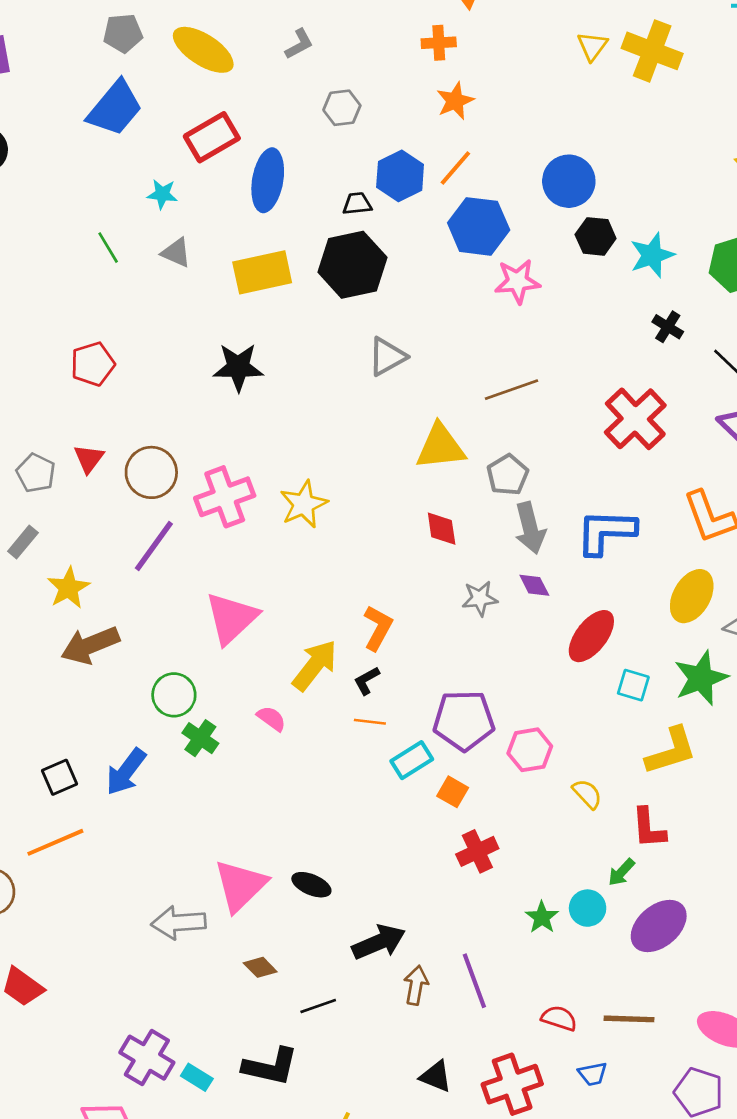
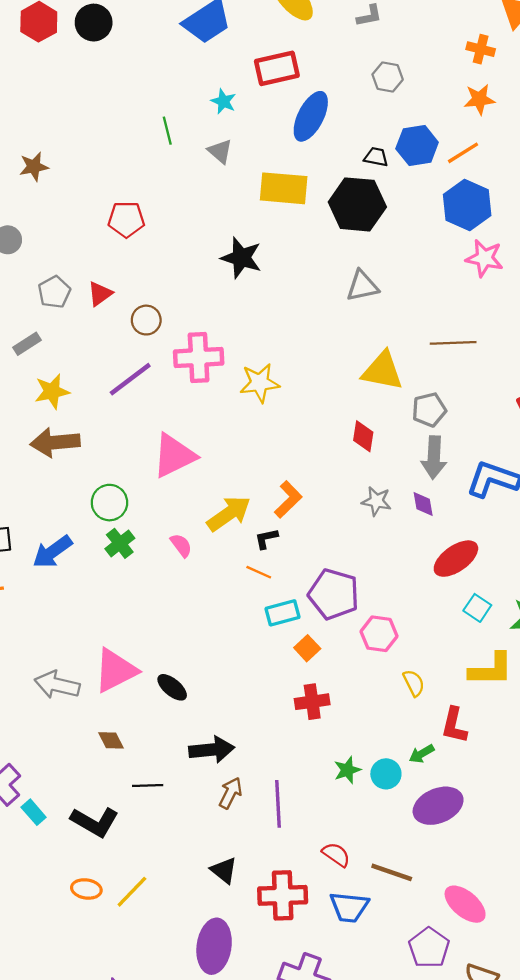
brown circle: (151, 472) -> (146, 320), size x0.7
blue trapezoid: (593, 1074) -> (349, 907), size x1.6

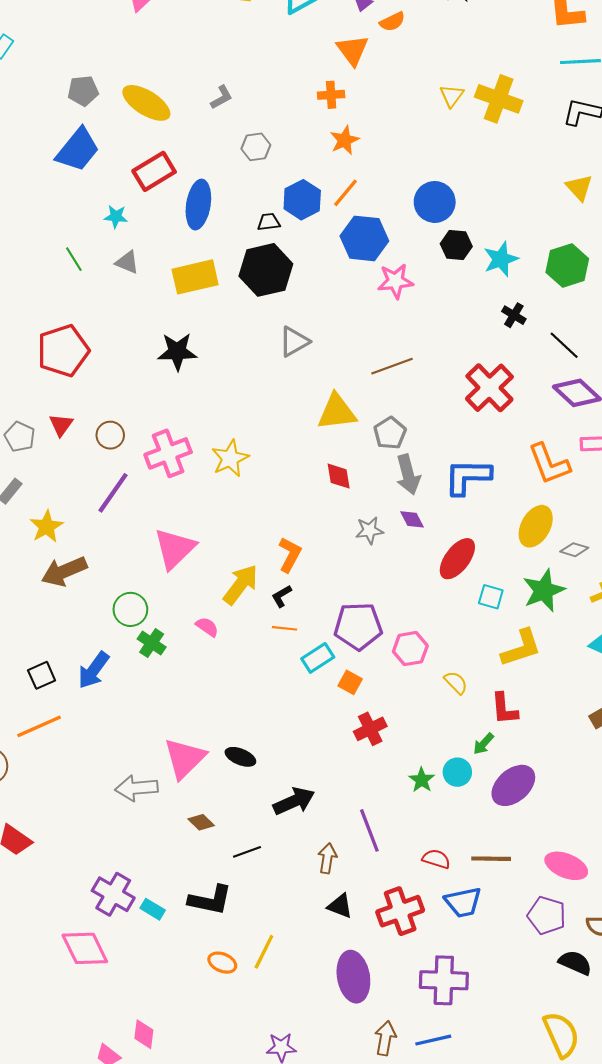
red pentagon: (126, 219) -> (63, 351), size x1.5
brown arrow: (230, 793) -> (327, 858), moved
orange ellipse: (86, 889) -> (222, 963), turned 32

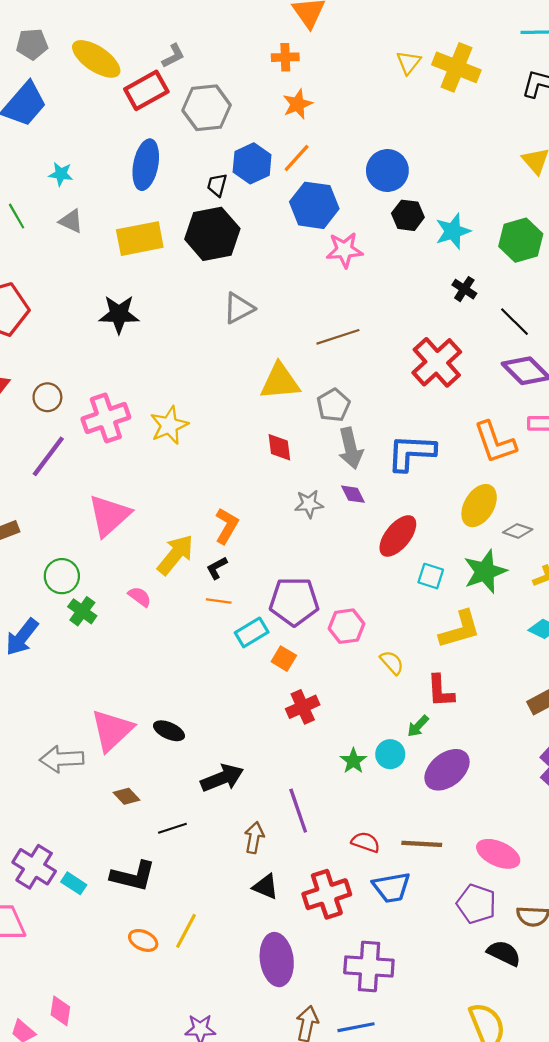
gray hexagon: (256, 147) -> (207, 108), size x1.6
red rectangle: (154, 171) -> (146, 90), moved
black trapezoid: (269, 222) -> (217, 185), turned -70

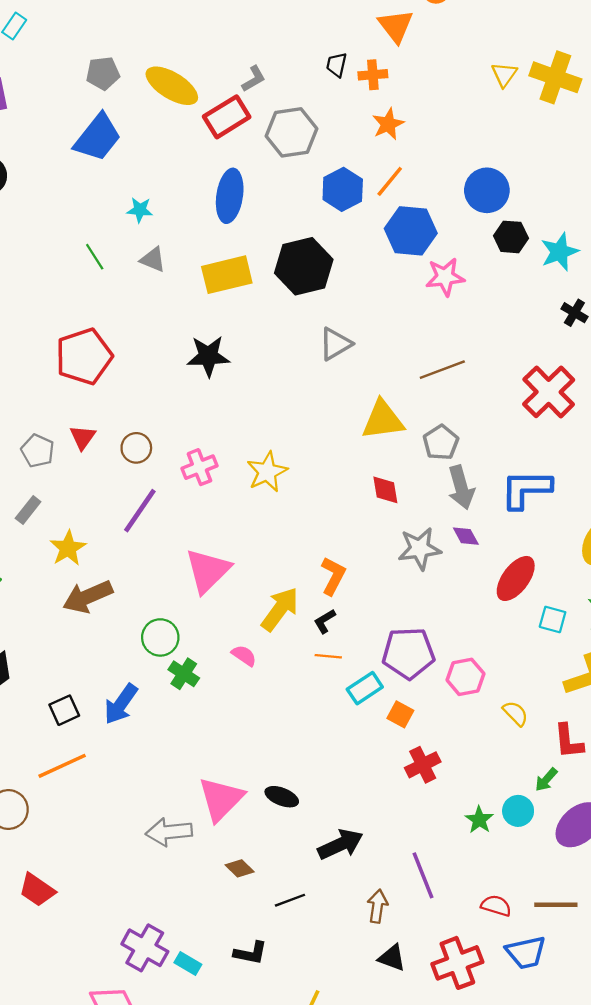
black trapezoid: (217, 185) -> (337, 65), moved
pink cross: (106, 418) -> (199, 467), size x0.7
gray star: (309, 504) -> (420, 549), size x1.4
black L-shape: (133, 876) -> (251, 953), size x0.7

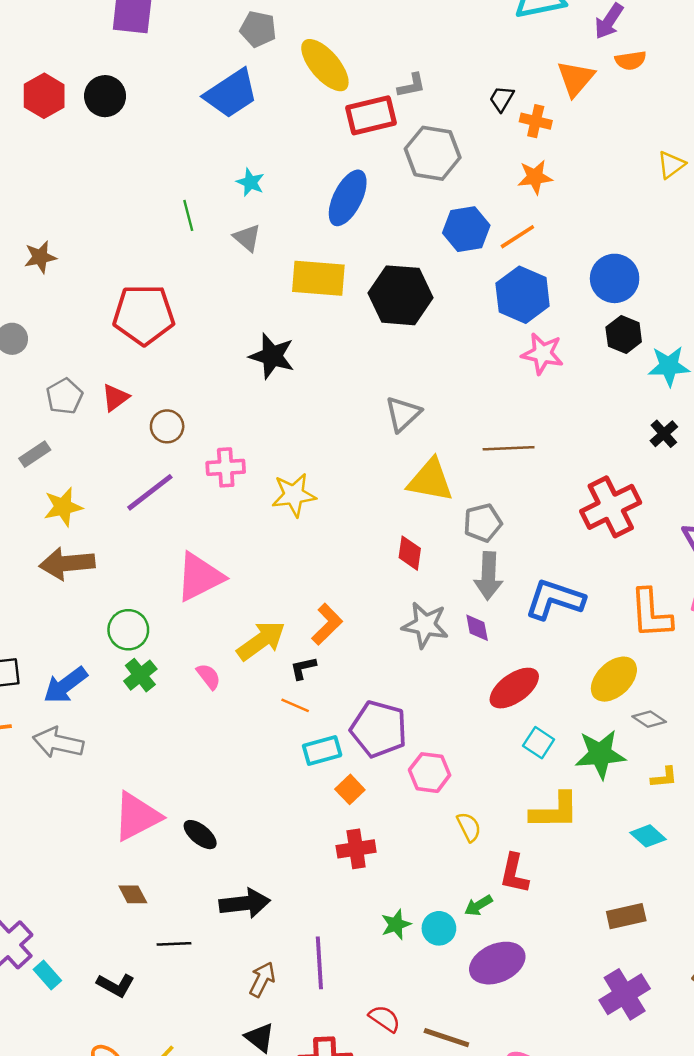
gray triangle: (335, 344) -> (403, 414), moved, turned -30
gray arrow: (169, 832) -> (58, 743), moved

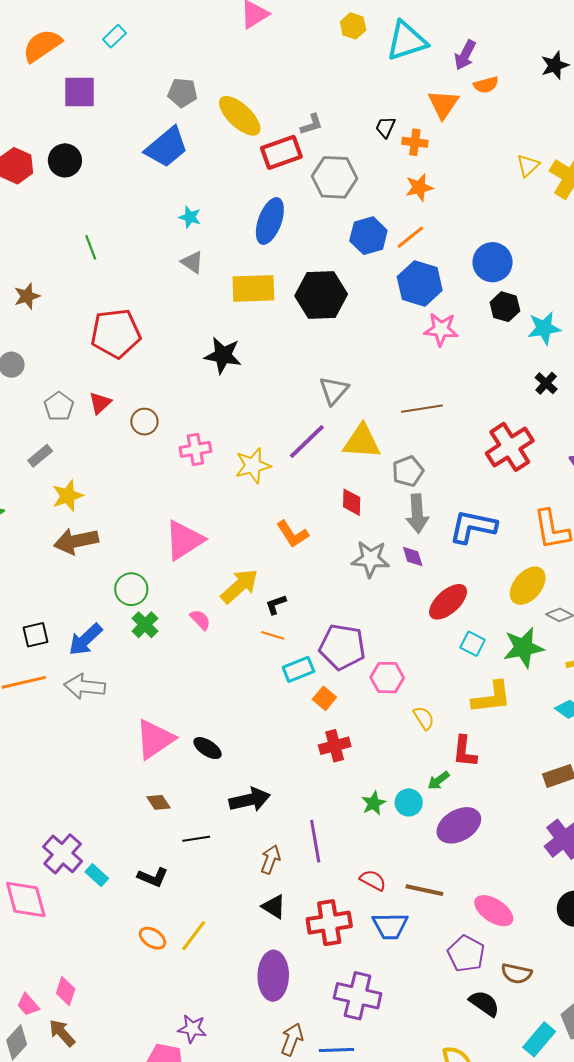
green line: (188, 215) -> (91, 247), moved
purple line: (150, 492) -> (307, 442), moved
orange L-shape: (327, 624) -> (292, 534), moved, turned 108

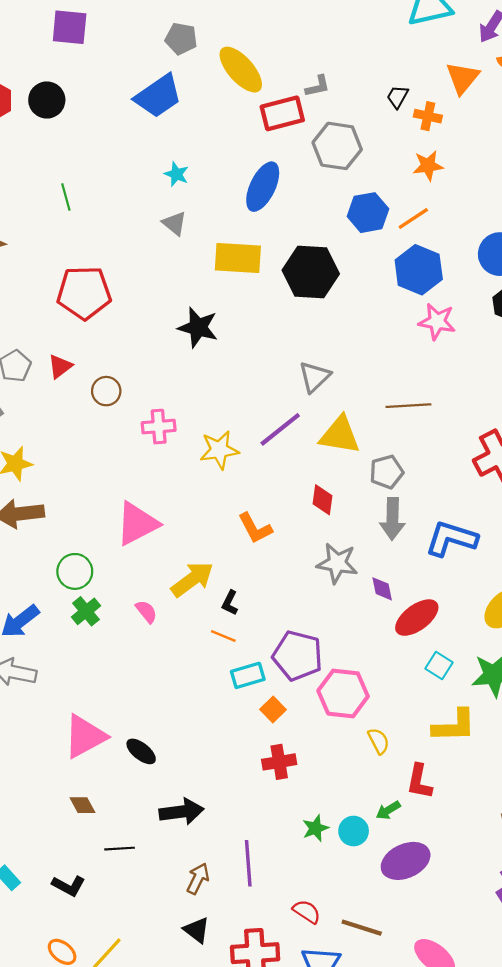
purple diamond: (413, 556) -> (382, 589), moved
black L-shape: (276, 604) -> (230, 603), turned -50
pink hexagon: (387, 678) -> (343, 693), size x1.4

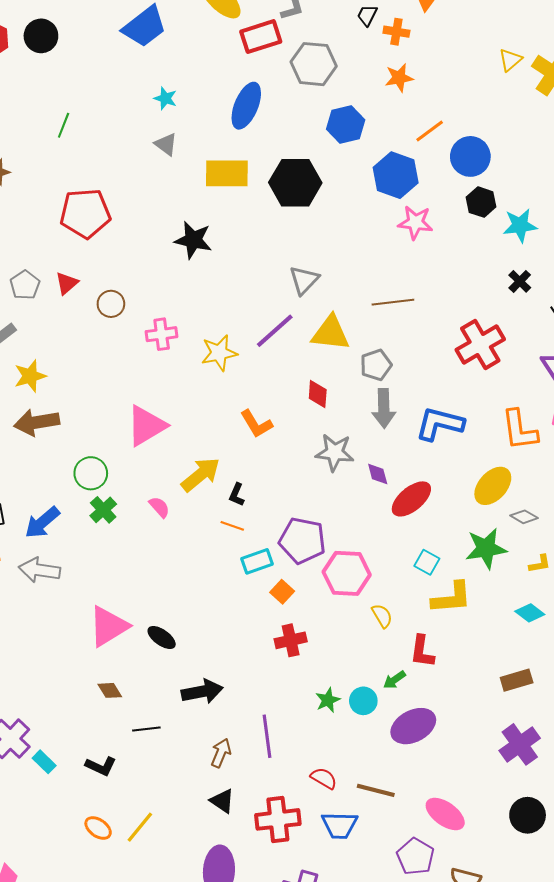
green line: (66, 197) -> (64, 125), turned 40
orange line: (413, 219) -> (430, 131), moved
cyan square: (439, 665) -> (427, 562), moved

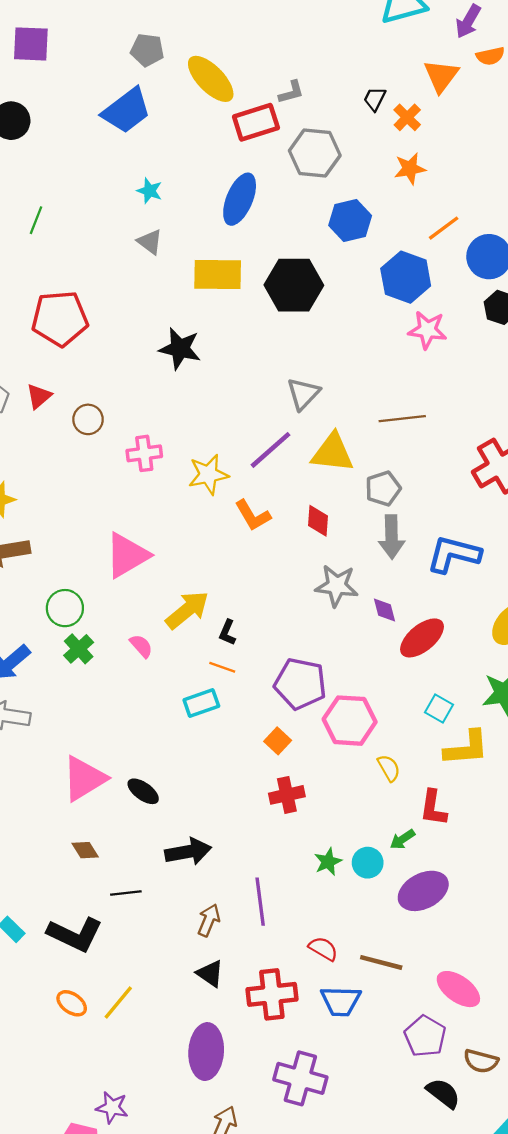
orange cross: (396, 32) -> (407, 117), turned 35
orange L-shape: (256, 424) -> (253, 515), moved
cyan rectangle: (257, 561) -> (201, 703), moved
black L-shape: (101, 766) -> (75, 934), size x1.6

